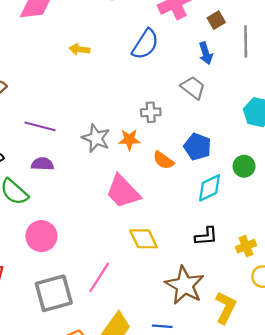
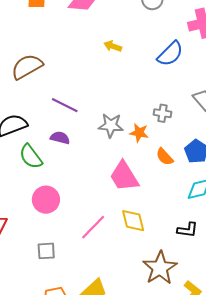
gray star: (96, 138) -> (111, 125), turned -30
pink line: (99, 277) -> (93, 227), moved
gray square: (54, 293) -> (46, 251), size x0.6

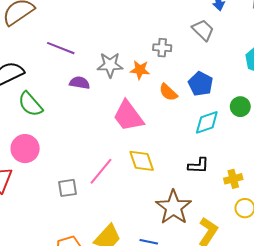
purple semicircle: (60, 138) -> (80, 83), moved
pink circle: (46, 200) -> (25, 149), moved
gray square: (46, 251) -> (67, 188), moved

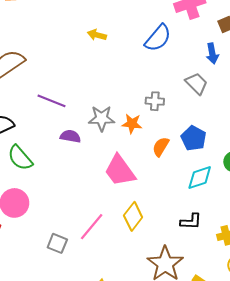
orange semicircle: (168, 92) -> (161, 147), turned 78
yellow diamond: (142, 161) -> (133, 216), turned 56
gray square: (67, 188) -> (57, 243), turned 30

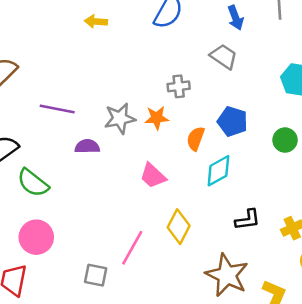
pink trapezoid: (120, 171) -> (153, 176), size x0.7
cyan diamond: (200, 177) -> (218, 171), moved

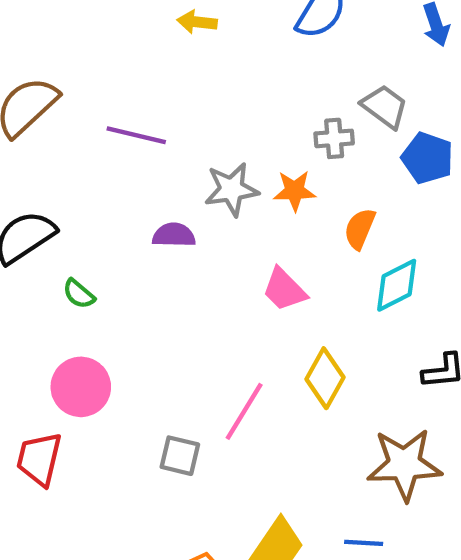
gray trapezoid: (224, 56) -> (385, 107), moved
purple line: (57, 109) -> (136, 135), moved
blue pentagon: (232, 121) -> (427, 158), moved
green semicircle: (33, 183) -> (79, 294), size x0.6
brown star: (227, 275) -> (404, 464), turned -30

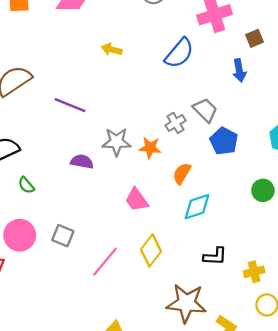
gray cross: (334, 138) -> (176, 123), turned -36
gray square: (180, 456) -> (63, 236), moved

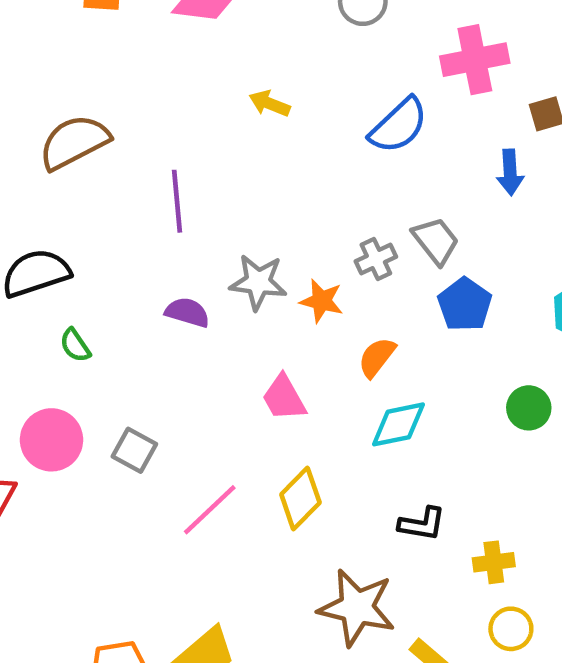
purple line: (70, 105) -> (177, 201), turned 56

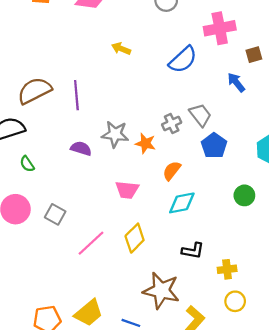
brown semicircle: (74, 142) -> (34, 91), moved
blue arrow: (510, 172) -> (236, 82), turned 144
pink trapezoid: (284, 398) -> (127, 190), turned -55

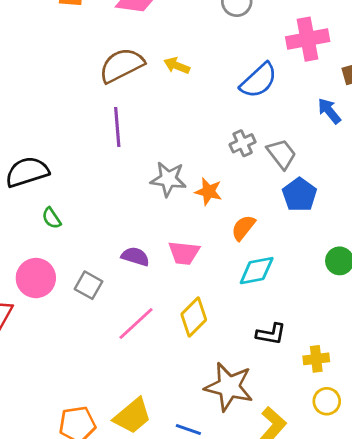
brown semicircle: (34, 91) -> (122, 65), moved
gray cross: (172, 124) -> (243, 143), moved
purple semicircle: (81, 148) -> (135, 257), moved

